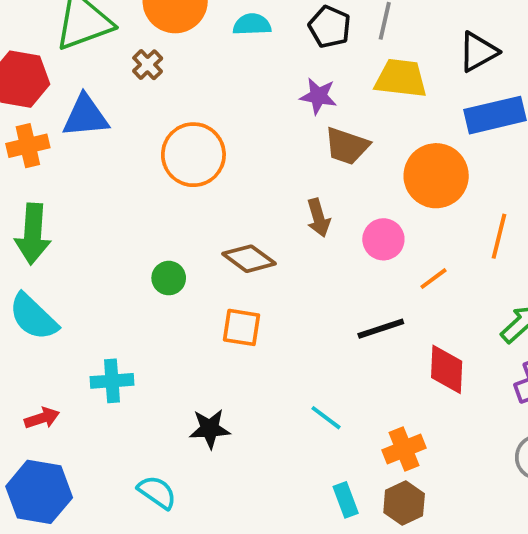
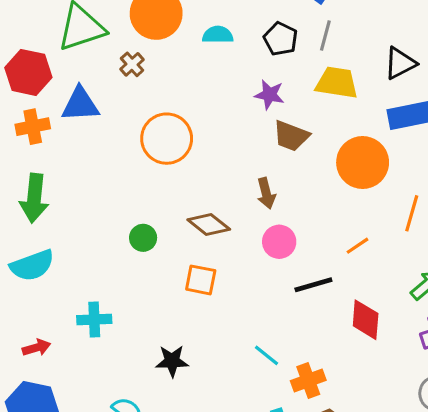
pink circle: (383, 239) -> (279, 242), moved
cyan semicircle: (33, 317) -> (32, 265), turned -66
orange cross: (404, 449) -> (308, 380), moved

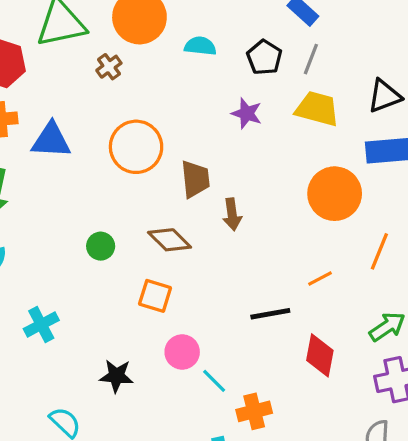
blue triangle: (80, 104) -> (51, 140), moved
brown trapezoid: (291, 136) -> (195, 179), moved, turned -123
pink circle: (279, 242) -> (182, 352), moved
cyan cross: (94, 320) -> (41, 325), turned -32

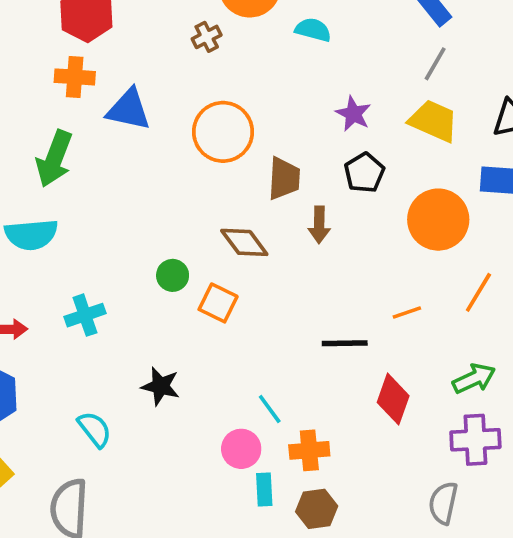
black pentagon: (264, 57) -> (364, 173), moved
green circle: (101, 246) -> (173, 275), moved
pink circle: (182, 352) -> (241, 449), moved

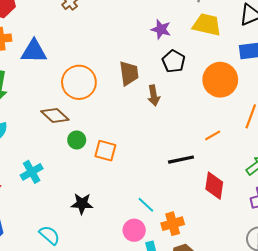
orange circle: (223, 132) -> (79, 82), moved
brown diamond: (244, 242) -> (55, 116), moved

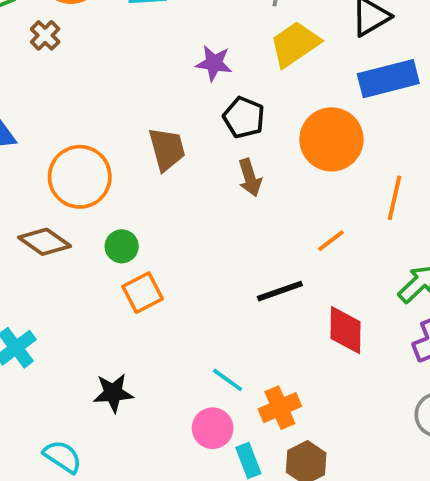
yellow trapezoid: (207, 25) -> (295, 44), turned -40
brown arrow: (154, 96) -> (250, 178), moved
green circle: (77, 140) -> (122, 246), moved
orange square: (105, 151) -> (143, 293), turned -35

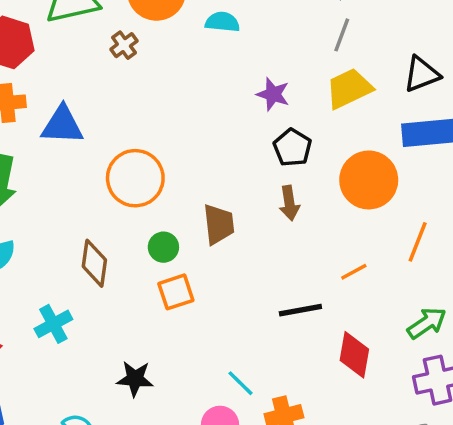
brown trapezoid: (167, 149) -> (219, 224), moved
brown diamond: (45, 242) -> (94, 263), moved, turned 54

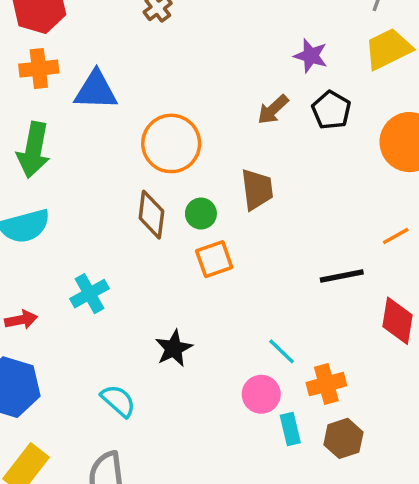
brown arrow: (289, 203) -> (273, 110), moved, turned 56
brown diamond: (94, 263) -> (151, 215), moved
black star: (135, 379) -> (174, 348), turned -30

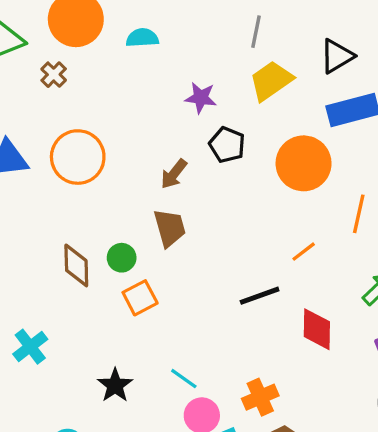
brown arrow: (273, 110) -> (174, 174), moved
orange circle: (171, 143) -> (78, 157), moved
cyan line: (282, 351) -> (184, 379), moved

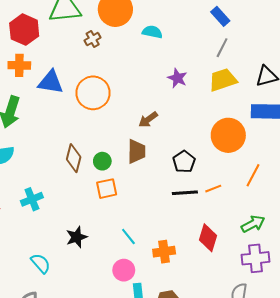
black pentagon: (227, 145) -> (184, 162), moved
black line: (260, 296) -> (185, 193), moved
cyan line: (184, 379) -> (128, 236), moved
orange cross: (260, 397) -> (164, 252), moved

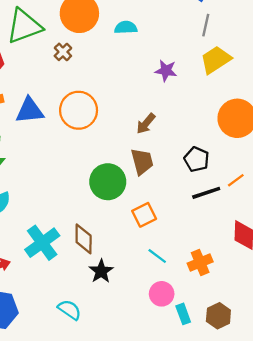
brown diamond: (74, 158) -> (84, 239), moved
green circle: (102, 161) -> (108, 182), size x1.8
orange square: (107, 189) -> (144, 215), moved
cyan cross: (32, 199) -> (42, 243), size x1.4

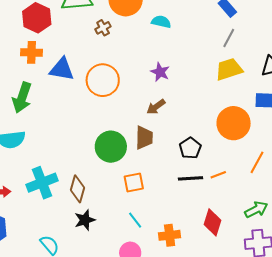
purple star: (166, 71) -> (160, 72), moved

